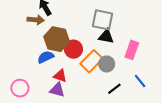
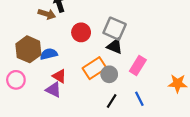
brown hexagon: (57, 39) -> (28, 49), moved
red circle: (73, 49) -> (81, 32), moved
black line: (114, 89) -> (112, 101), turned -32

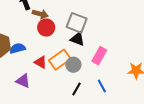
brown arrow: (47, 14) -> (40, 14), moved
red triangle: (59, 76) -> (41, 62), moved

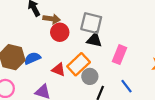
gray circle: (73, 65) -> (90, 76), moved

